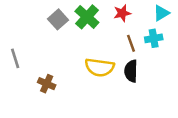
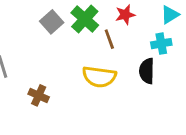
brown line: (131, 43) -> (109, 39), moved
black semicircle: (131, 71) -> (147, 71), moved

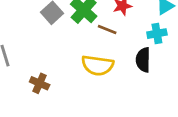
brown line: (109, 39) -> (107, 29), turned -48

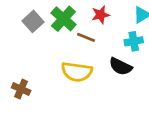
black semicircle: (143, 60) -> (121, 67), turned -65

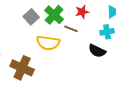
yellow semicircle: (77, 72) -> (48, 43), moved
brown cross: (21, 89) -> (22, 68), size x1.6

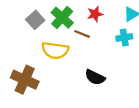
black semicircle: (97, 51) -> (95, 77), moved

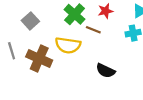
gray square: (35, 20) -> (30, 21), moved
brown cross: (25, 80) -> (39, 58), moved

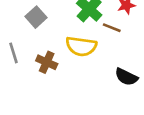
brown cross: (39, 58) -> (47, 62), size x0.7

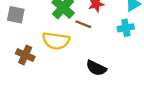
gray square: (36, 17) -> (16, 15), turned -36

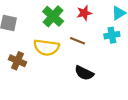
brown line: (83, 24) -> (77, 41), moved

